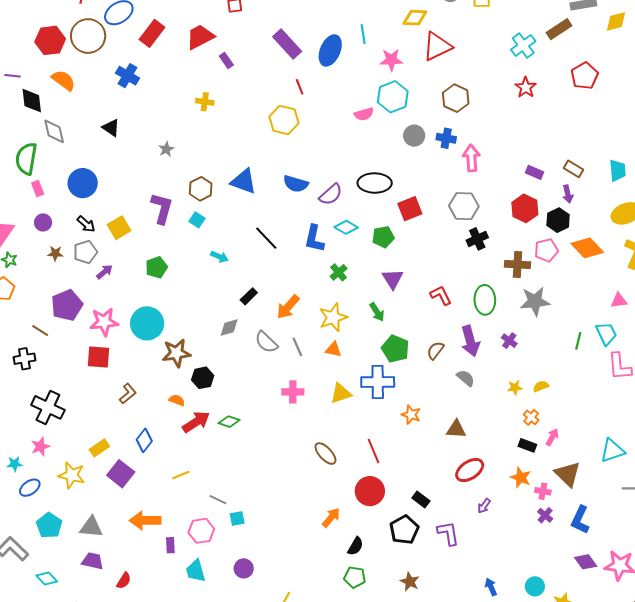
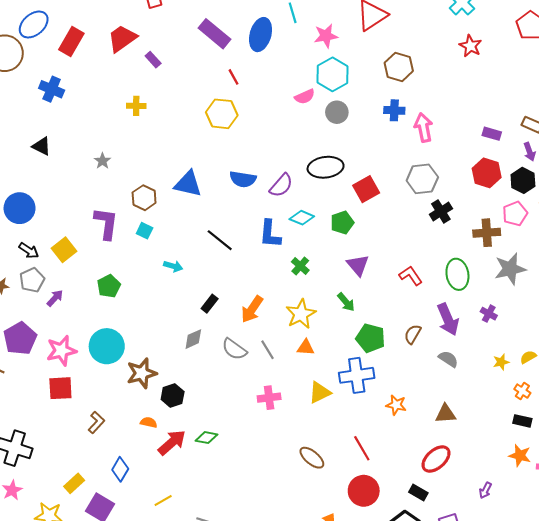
gray circle: (414, 136) -> (337, 112), moved
red ellipse: (470, 470) -> (436, 459), moved

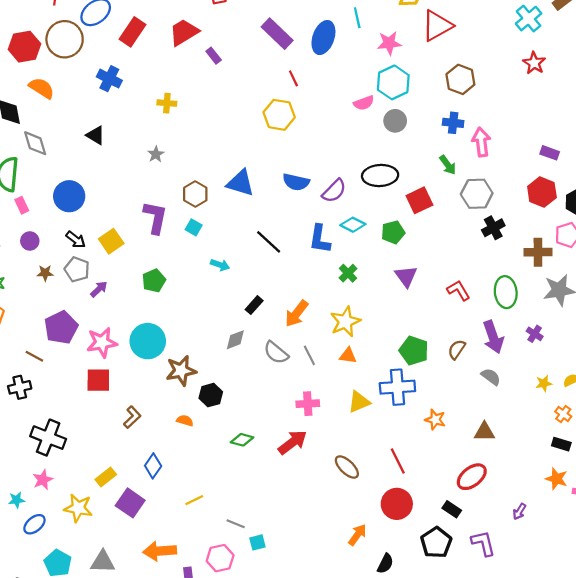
yellow cross: (136, 106) -> (167, 103), moved
gray pentagon: (32, 280) -> (77, 269), turned -30
green arrow: (346, 302) -> (448, 165), moved
red arrow: (172, 443) -> (293, 442), moved

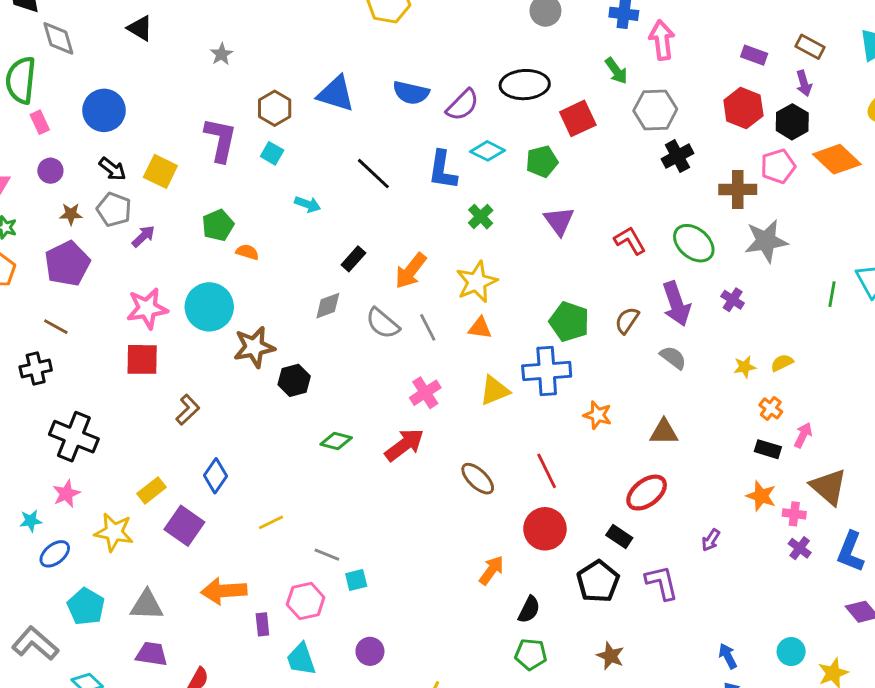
yellow square: (111, 241) -> (160, 171), turned -30
green ellipse: (506, 292) -> (694, 243), turned -44
purple pentagon: (61, 327) -> (67, 264), moved
pink cross: (308, 404) -> (425, 393), turned -30
orange semicircle: (185, 421) -> (247, 252), moved

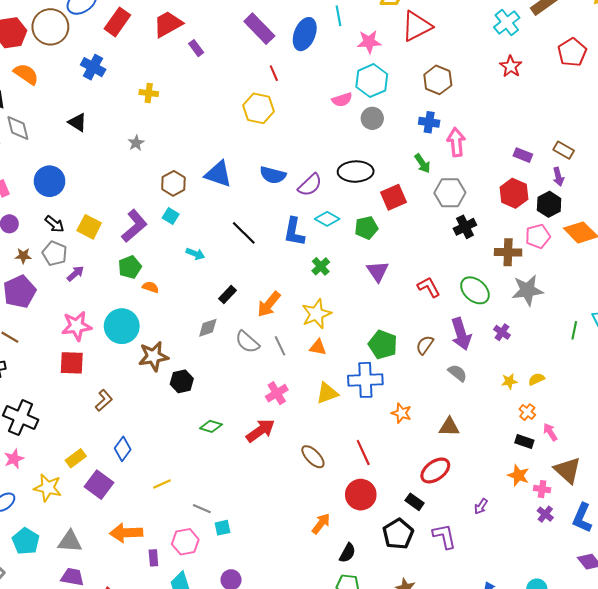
purple L-shape: (220, 140) -> (134, 226), moved, turned 36
pink arrow: (803, 435) -> (550, 432), turned -60

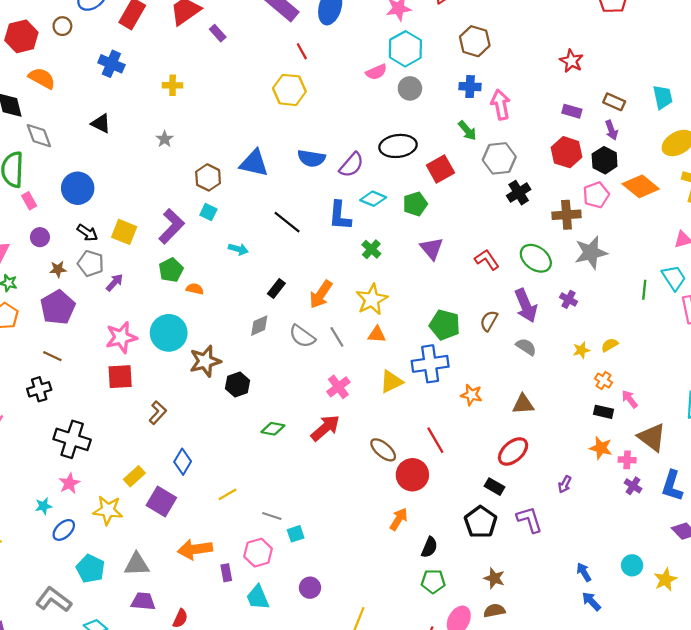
brown circle: (50, 27) -> (62, 26), size x0.5
red star: (511, 66) -> (571, 61), moved
red circle: (361, 495) -> (412, 475), moved

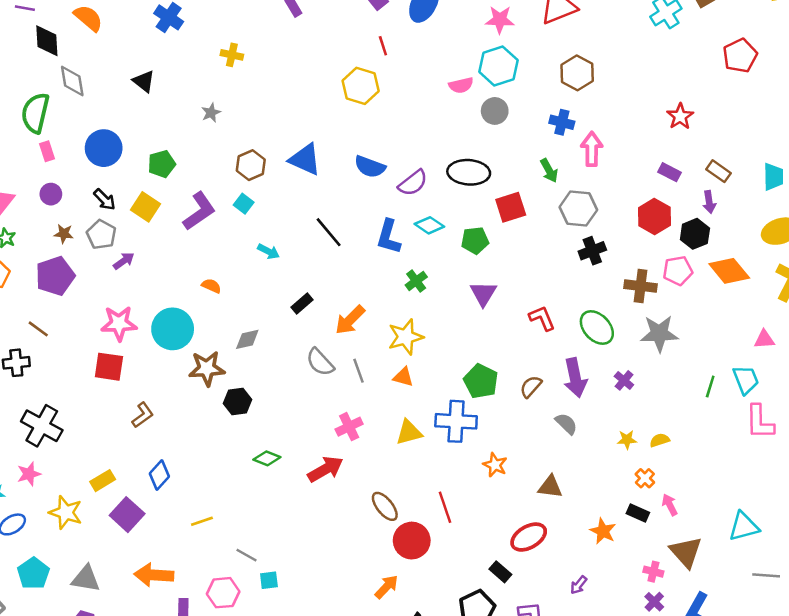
green pentagon: (171, 270) -> (162, 164), moved
gray diamond: (259, 326) -> (247, 339), moved
orange star: (601, 448) -> (603, 531), moved

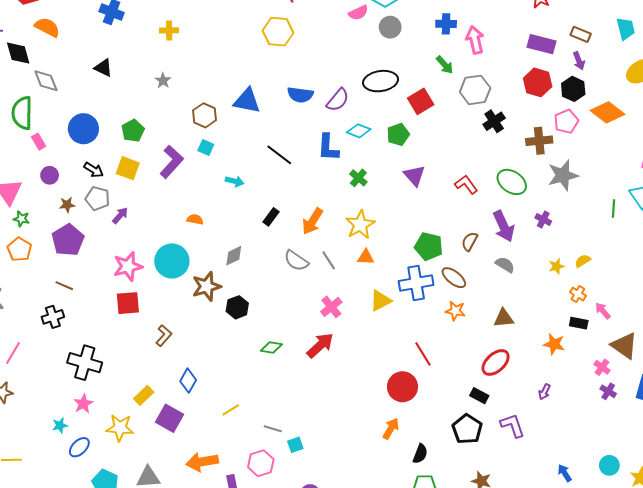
purple rectangle: (669, 172) -> (541, 44), size x1.5
brown ellipse: (385, 506) -> (454, 278), moved
pink cross: (653, 572) -> (602, 367), turned 35

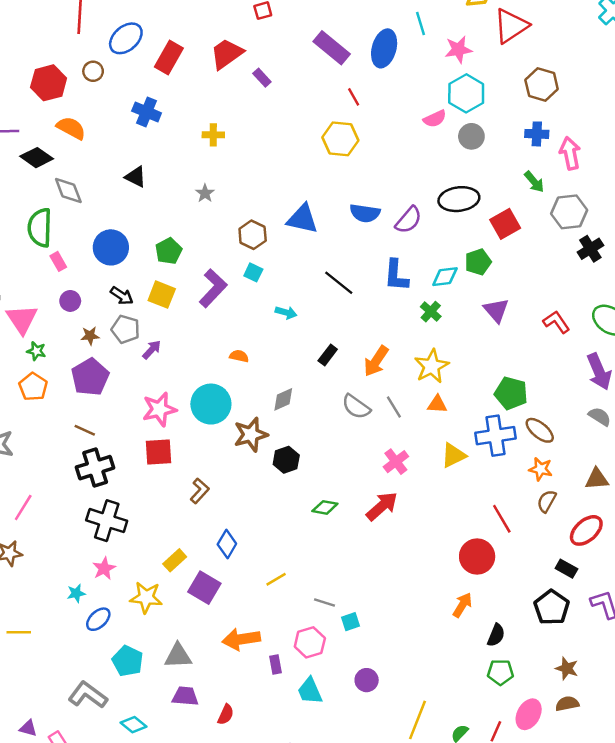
black diamond: (18, 53) -> (37, 158), turned -40
cyan diamond: (359, 131) -> (445, 277), moved, turned -30
brown semicircle: (470, 241) -> (547, 501), moved
black cross: (53, 317) -> (95, 468), moved, size x1.4

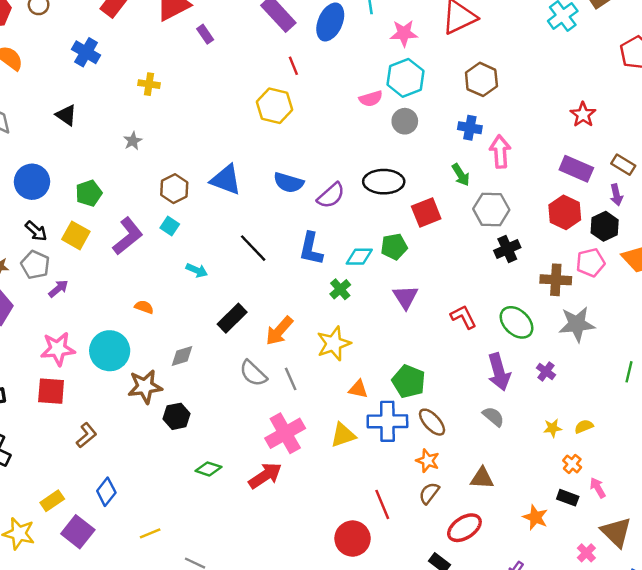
black rectangle: (328, 355) -> (232, 318), size x1.4
orange triangle: (437, 404) -> (358, 389), moved
pink cross: (396, 462) -> (285, 433), size x1.5

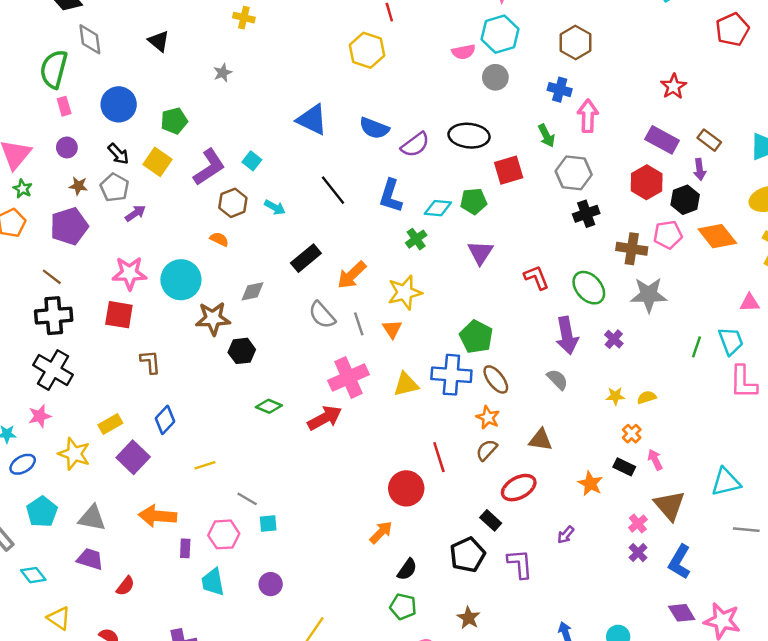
brown hexagon: (174, 189) -> (233, 203), moved
orange triangle: (358, 389) -> (392, 329), moved, turned 40
brown L-shape: (86, 435) -> (150, 362), turned -60

